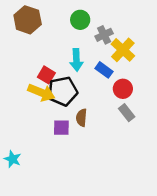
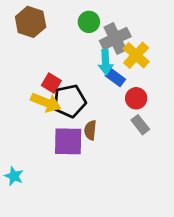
gray cross: (104, 35) -> (115, 39), size x1.5
cyan arrow: (76, 60) -> (106, 62), moved
purple square: (61, 128) -> (68, 141), size x1.6

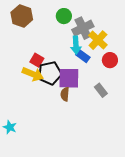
red circle: (136, 98) -> (110, 60), moved
purple square: (68, 141) -> (69, 78), moved

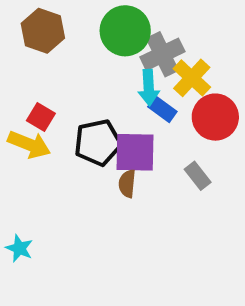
green circle: (64, 16) -> (125, 31), size x1.6
red square: (37, 60) -> (41, 117), moved
red circle: (110, 60) -> (215, 117), size x1.5
yellow arrow: (33, 74) -> (29, 144), moved

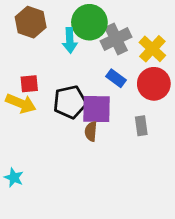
yellow cross: (192, 78) -> (152, 49), moved
cyan arrow: (149, 88) -> (70, 40), moved
red square: (41, 117) -> (29, 84), turned -36
gray rectangle: (198, 176) -> (141, 126), turned 30

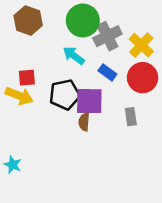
cyan arrow: (70, 40) -> (74, 56), moved, turned 130

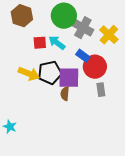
gray cross: (107, 36) -> (83, 28), turned -35
red square: (27, 78) -> (40, 43), moved
red circle: (143, 78) -> (95, 67), moved
yellow arrow: (19, 96) -> (29, 74), moved

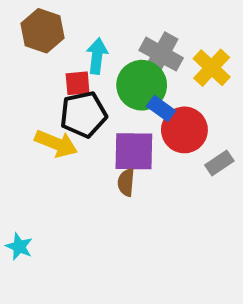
green circle: (64, 16) -> (142, 85), moved
cyan arrow: (57, 43) -> (97, 56), moved, turned 60
black pentagon: (50, 73) -> (83, 114), moved
gray rectangle: (101, 90) -> (219, 163), moved, turned 64

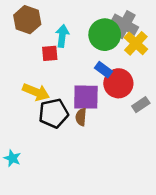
gray cross: (161, 54) -> (125, 25), moved
green circle: (142, 85) -> (105, 35), moved
black pentagon: (83, 114) -> (54, 113), moved

